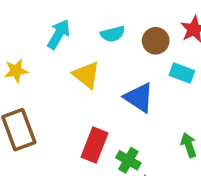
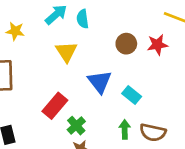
cyan semicircle: (113, 34) -> (83, 19), moved, turned 78
cyan rectangle: (182, 73) -> (132, 95), moved

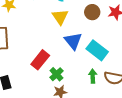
yellow triangle: (66, 52) -> (60, 17), moved
cyan rectangle: (132, 95) -> (97, 50), size x1.5

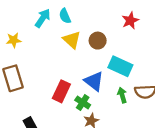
brown circle: (92, 12) -> (98, 41), moved
blue triangle: (73, 41) -> (94, 81), moved

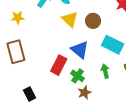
blue triangle: (94, 81) -> (80, 50), moved
green arrow: (122, 95) -> (105, 71), moved

